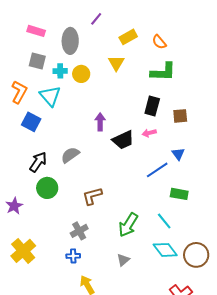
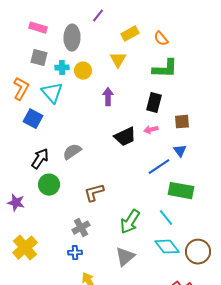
brown square: (180, 116) -> (182, 122), moved
purple arrow: (100, 122) -> (108, 97), moved
green rectangle: (179, 194) -> (181, 191), size x1.4
purple star: (14, 206) -> (16, 203), turned -30
gray triangle: (123, 260) -> (125, 257), size x1.5

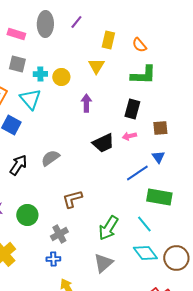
yellow rectangle: (130, 34) -> (108, 40), turned -48
gray ellipse: (72, 38) -> (45, 24), moved
green circle: (49, 185) -> (27, 215), moved

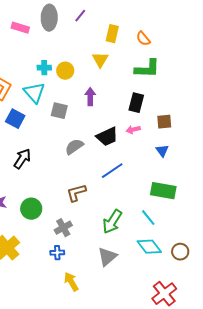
gray square: (17, 64) -> (59, 111), moved
gray semicircle: (50, 158) -> (74, 147), moved
blue line: (137, 173) -> (112, 171), moved
brown circle: (176, 258) -> (180, 252), size x0.7

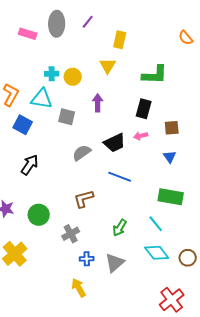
orange semicircle: (143, 39) -> (186, 38), moved
cyan triangle: (34, 93) -> (42, 99), turned -40
blue line: (112, 171) -> (120, 177), turned 55
green arrow: (112, 222) -> (120, 228), size x0.7
blue cross: (57, 253) -> (87, 259), moved

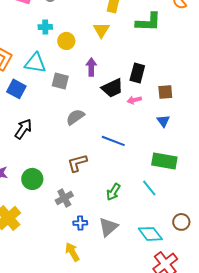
cyan cross: (52, 74) -> (45, 27), moved
green L-shape: (155, 75) -> (148, 22), moved
black trapezoid: (115, 143) -> (112, 88), moved
cyan diamond: (157, 253) -> (150, 234), moved

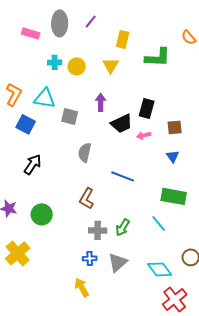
yellow circle: (66, 41) -> (77, 66), moved
gray semicircle: (75, 117) -> (85, 152), turned -42
brown L-shape: (77, 163) -> (87, 198), turned -45
gray cross: (64, 198) -> (98, 230), moved, turned 30

